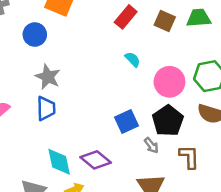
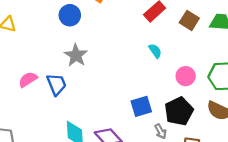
pink circle: (169, 82) -> (186, 76), size x0.7
blue trapezoid: (46, 108) -> (56, 84), moved, turned -30

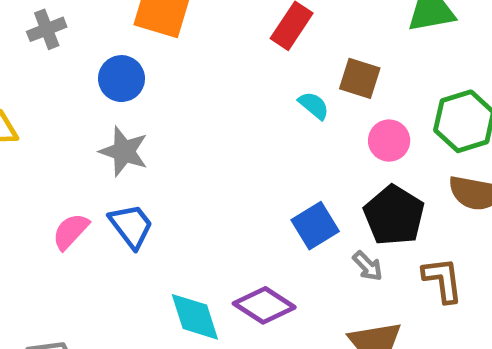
brown square: (189, 20) -> (360, 78), moved
gray star: (76, 55) -> (124, 151), moved

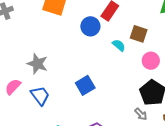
blue circle: (121, 79) -> (90, 26), moved
blue square: (315, 226) -> (85, 85), moved
pink semicircle: (71, 231) -> (13, 87), moved

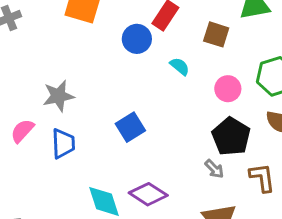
brown square: (139, 34) -> (216, 34), moved
gray star: (37, 64) -> (58, 96), turned -30
blue trapezoid: (40, 96) -> (63, 144), turned 35

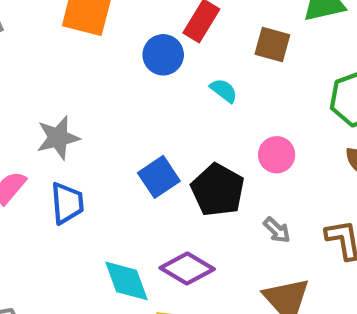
pink circle: (228, 89) -> (277, 155), moved
black pentagon: (231, 137) -> (218, 190), moved

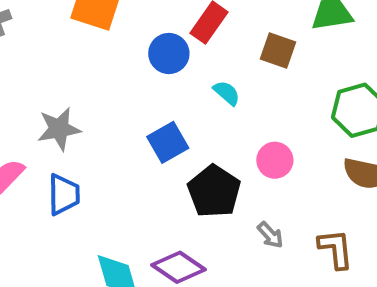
blue square: (159, 177) -> (168, 142), moved

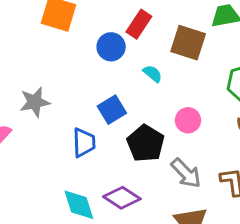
brown square: (278, 50) -> (188, 43), size x1.4
blue trapezoid: (64, 194) -> (84, 143), moved
gray arrow: (270, 235) -> (186, 173), size x1.6

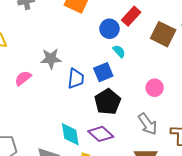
cyan semicircle: (153, 74) -> (119, 51), moved
blue trapezoid: (84, 143) -> (76, 79), moved
black pentagon: (146, 143) -> (108, 102), moved

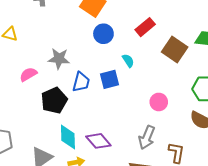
blue circle: (109, 29) -> (103, 34), moved
black pentagon: (108, 102) -> (54, 100), moved
gray arrow: (148, 124) -> (147, 137), turned 50

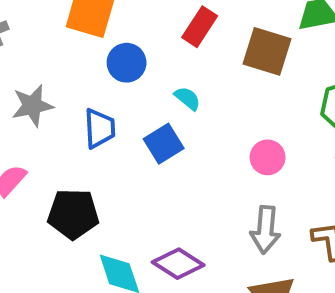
gray star: (59, 59) -> (32, 106), moved
blue trapezoid: (81, 82) -> (100, 128), moved
black pentagon: (54, 100) -> (73, 214), turned -30

